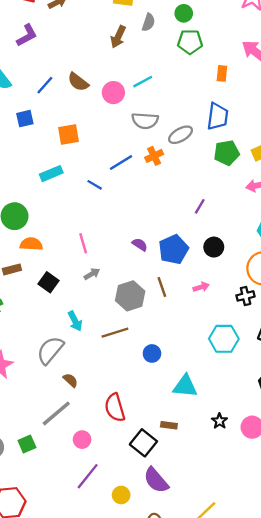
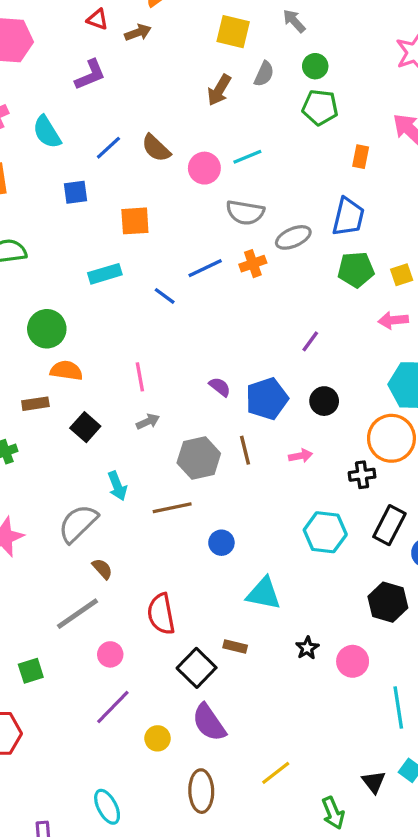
green square: (27, 444) -> (31, 671), moved

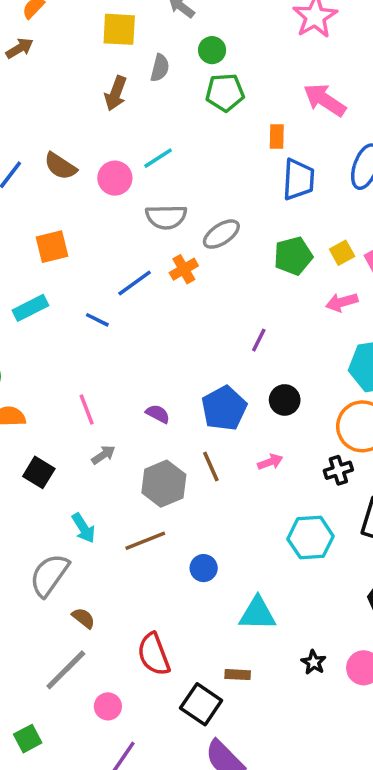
blue trapezoid: (348, 217) -> (299, 179), moved
purple semicircle: (220, 387) -> (158, 414), moved

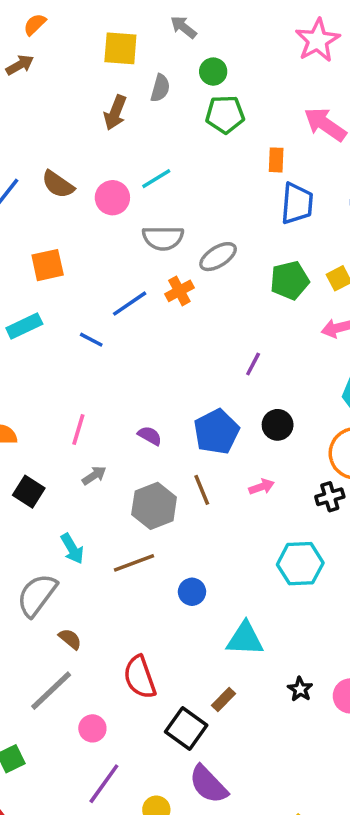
pink line: (87, 409) -> (78, 430), turned 36
brown rectangle: (238, 675) -> (224, 700), turned -50

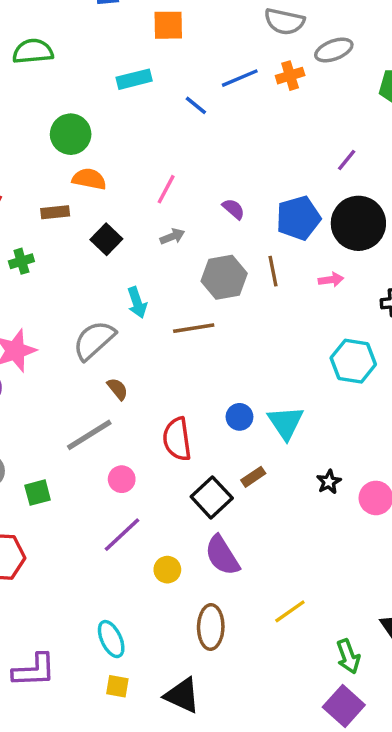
black circle: (278, 425) -> (358, 223), size x1.8
blue circle: (192, 592) -> (239, 417), moved
cyan triangle: (245, 639) -> (286, 423), turned 42

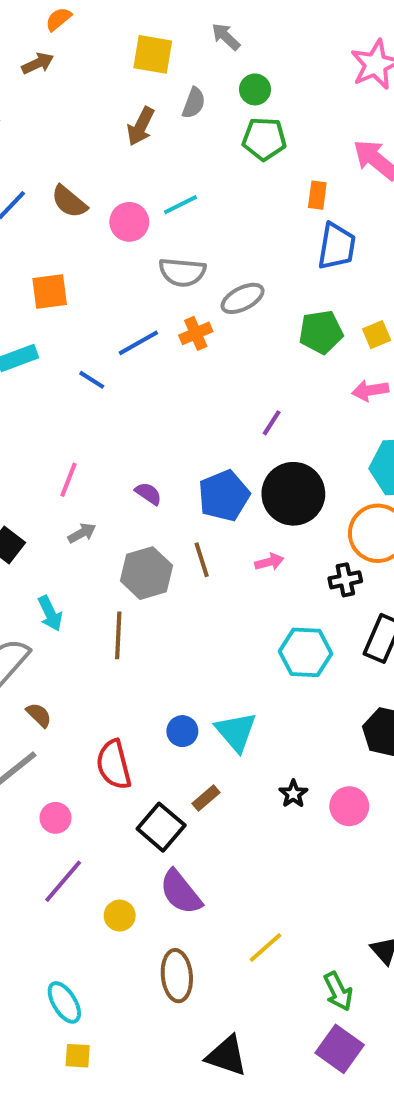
brown line: (194, 328) -> (118, 635), turned -72
black triangle: (182, 695) -> (227, 1056), moved

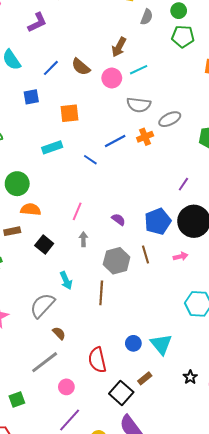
brown arrow: (141, 126) -> (119, 47), moved
gray arrow: (82, 533) -> (83, 239), turned -64

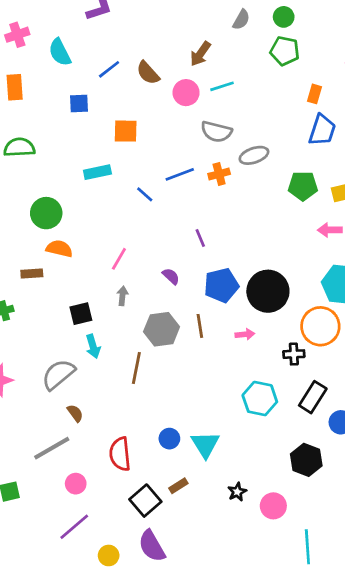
purple line: (183, 184) -> (200, 238), moved, turned -64
black square: (44, 244) -> (81, 314), moved, turned 30

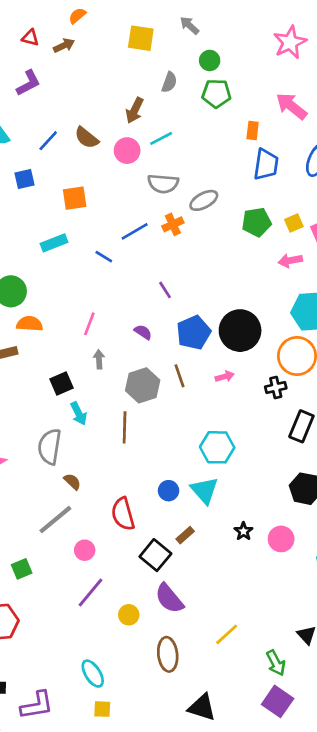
gray semicircle: (241, 20) -> (169, 82), moved
gray semicircle: (58, 374) -> (50, 447), turned -32
cyan hexagon: (260, 399) -> (217, 447), moved

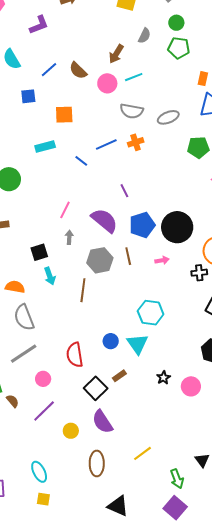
gray ellipse: (204, 200) -> (168, 117), moved
orange semicircle: (30, 324) -> (15, 287), moved
purple semicircle: (143, 332) -> (104, 220), size x2.0
gray semicircle: (50, 447) -> (24, 317), moved, turned -36
brown semicircle: (72, 482) -> (13, 401), moved

